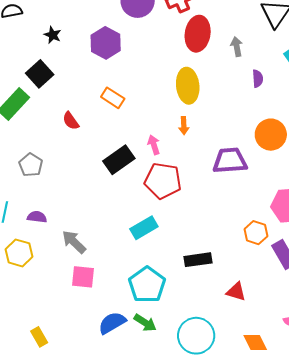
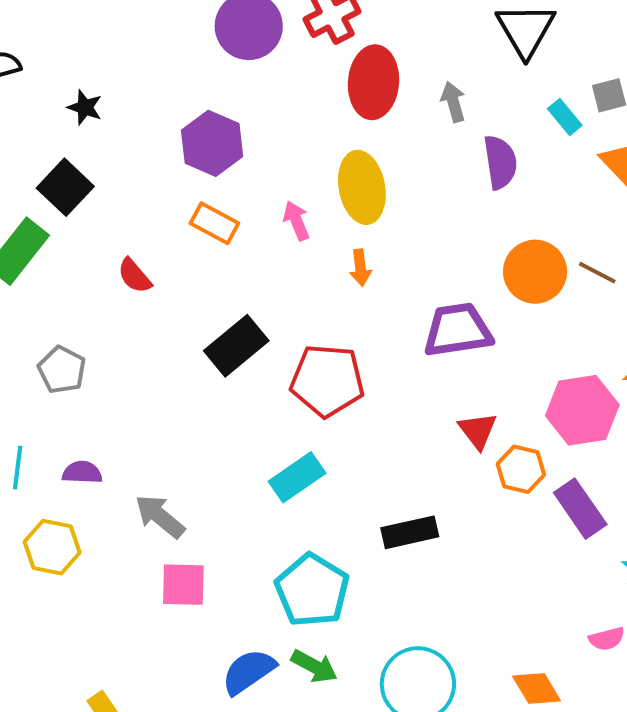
purple hexagon: (106, 43) -> (212, 143), moved
purple semicircle: (258, 79) -> (500, 162), size x1.5
pink arrow: (154, 145) -> (296, 221), moved
red triangle: (236, 292) -> (478, 431), moved, turned 40

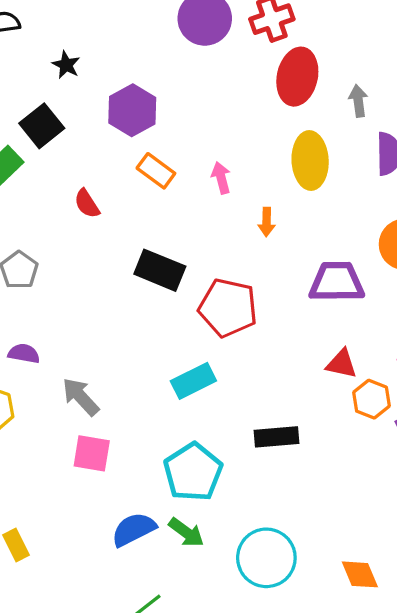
purple hexagon: (212, 143) -> (132, 110), moved
yellow ellipse: (362, 187) -> (310, 160), moved
black rectangle: (236, 346) -> (160, 270), turned 54
red triangle: (478, 431) -> (342, 364), turned -48

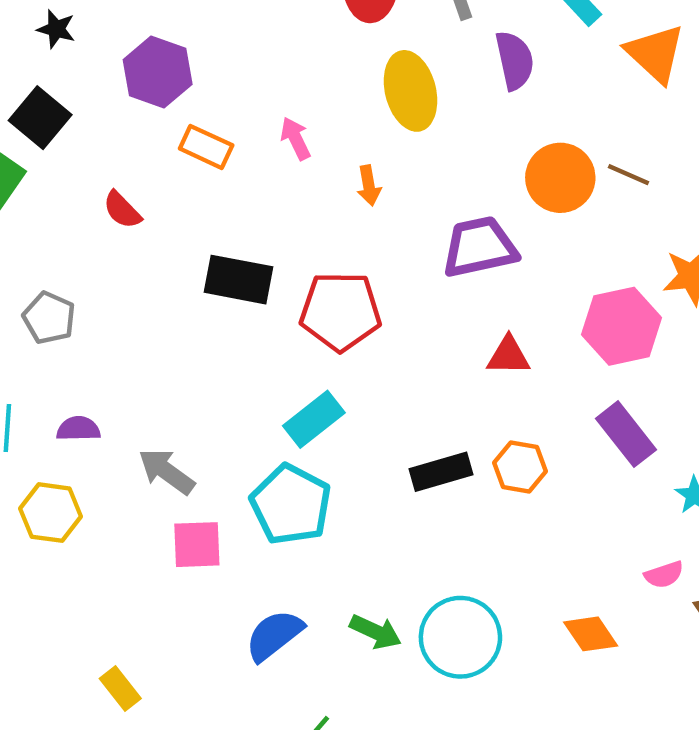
orange hexagon: (372, 399) -> (520, 467), moved
cyan pentagon: (193, 472) -> (291, 504), moved
green arrow: (186, 532) -> (376, 632), moved

